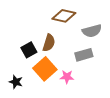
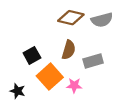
gray semicircle: (92, 31) -> (102, 20), moved
brown semicircle: (49, 43) -> (69, 50), moved

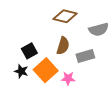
gray semicircle: (102, 20) -> (99, 29), moved
black star: (18, 91) -> (21, 71), moved

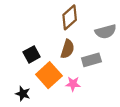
brown diamond: (65, 16) -> (70, 17), turned -55
black star: (21, 71) -> (23, 94), moved

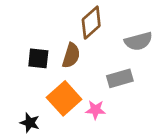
brown semicircle: (67, 49) -> (71, 55), moved
black square: (32, 54) -> (38, 58), moved, turned 35

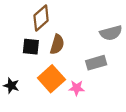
brown diamond: (91, 23) -> (41, 18), moved
black star: (30, 123) -> (11, 86), moved

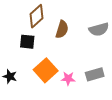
brown semicircle: (57, 44) -> (62, 29), moved
gray rectangle: (96, 63) -> (95, 74), moved

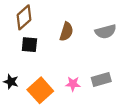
brown diamond: (36, 16) -> (24, 17), moved
orange square: (46, 70) -> (40, 90), moved

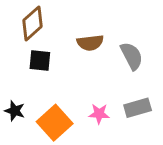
brown semicircle: (66, 32) -> (90, 43), turned 66
gray semicircle: (106, 32) -> (132, 56), moved, turned -102

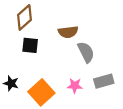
gray semicircle: (132, 56) -> (86, 52), moved

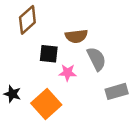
black square: (30, 45) -> (49, 54), moved
pink star: (75, 86) -> (68, 73), moved

